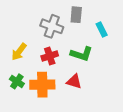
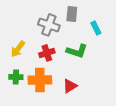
green cross: (17, 81) -> (16, 77), turned -32
red triangle: (74, 81) -> (70, 86), moved, turned -49

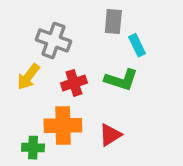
gray cross: (49, 25) -> (53, 40), moved
cyan rectangle: (96, 28) -> (137, 45), moved
green cross: (16, 77) -> (33, 148), moved

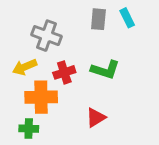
cyan rectangle: (137, 45) -> (127, 18), moved
yellow arrow: (28, 77) -> (25, 67), turned 30
orange cross: (63, 126) -> (41, 97), moved

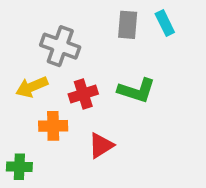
orange cross: (41, 97) -> (53, 126), size x0.7
red triangle: (96, 118) -> (101, 145), moved
green cross: (29, 129) -> (19, 167), moved

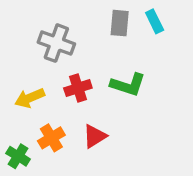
yellow arrow: (32, 87) -> (30, 98), moved
orange cross: (53, 126) -> (51, 138), moved, turned -30
green cross: (19, 167) -> (18, 156), turned 30

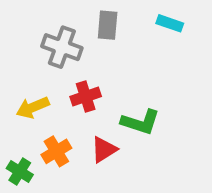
cyan rectangle: (155, 21) -> (170, 23), turned -45
gray rectangle: (120, 23) -> (108, 25), moved
green L-shape: (128, 85) -> (141, 122), moved

